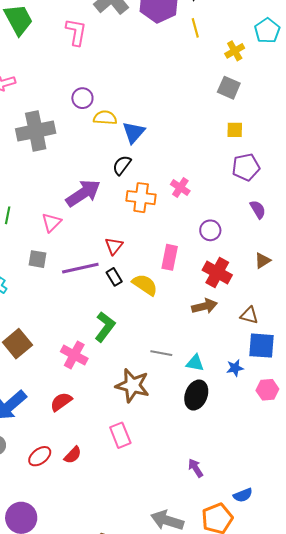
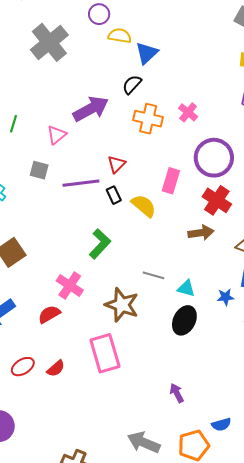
gray cross: (36, 131) -> (49, 42), turned -33
purple circle: (210, 230) -> (214, 158), size x1.8
pink cross: (74, 355) -> (70, 286), moved
pink rectangle: (120, 435) -> (105, 353), size x1.5

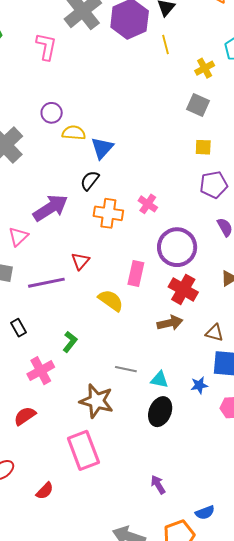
black rectangle: (114, 195) -> (19, 328), moved
green L-shape: (100, 244) -> (70, 342), size x0.7
pink cross: (70, 286) -> (41, 371), moved, turned 32
red semicircle: (56, 368) -> (45, 491), moved

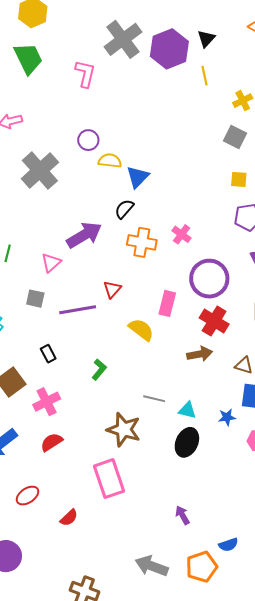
pink cross: (41, 371) -> (47, 402), moved

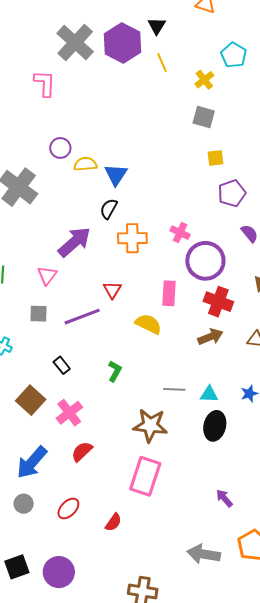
pink cross: (182, 234) -> (180, 233), moved
pink rectangle: (109, 479) -> (145, 476), turned 48

